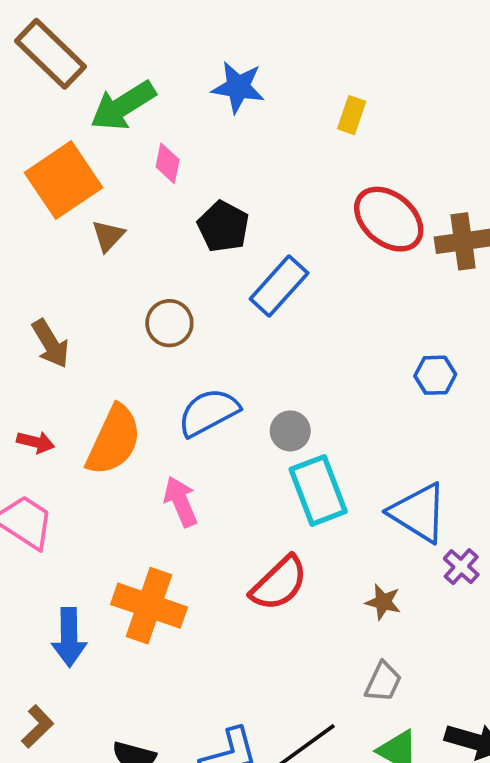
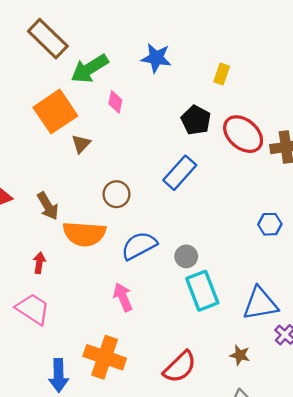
black pentagon: (223, 227) -> (196, 120), moved
orange semicircle: (114, 440) -> (84, 234), moved, turned 69
red arrow: (36, 442) -> (39, 263), turned -96
blue triangle: (418, 513) -> (260, 304), turned -42
red semicircle: (279, 583) -> (180, 367), moved

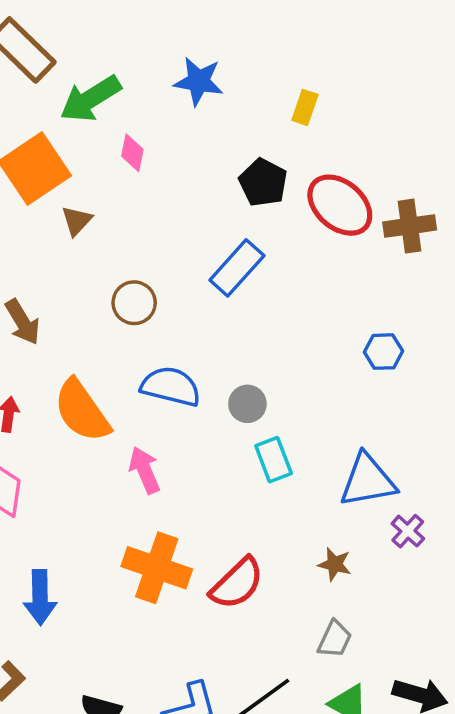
orange semicircle: (84, 234) -> (82, 411), moved, turned 51
blue semicircle: (139, 246) -> (171, 386), turned 42
cyan rectangle: (202, 291) -> (274, 460), size x0.7
orange cross: (105, 357) -> (157, 568), moved

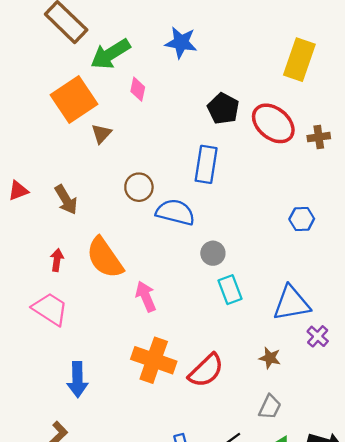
yellow rectangle: (305, 107) -> (299, 60), moved, size x1.8
brown cross: (410, 226) -> (319, 137), size x0.7
blue rectangle: (237, 268) -> (206, 164), turned -33
blue semicircle: (171, 386) -> (175, 212), moved

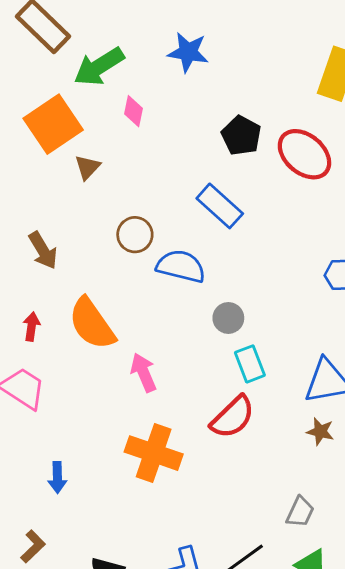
blue rectangle: (206, 164) -> (220, 206), turned -57
brown star: (270, 358) -> (320, 431), moved
red semicircle: (206, 370) -> (233, 417), moved
blue arrow: (77, 380) -> (57, 477), size x0.7

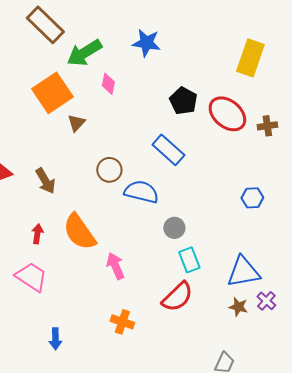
orange cross: (154, 453) -> (122, 322), size x0.6

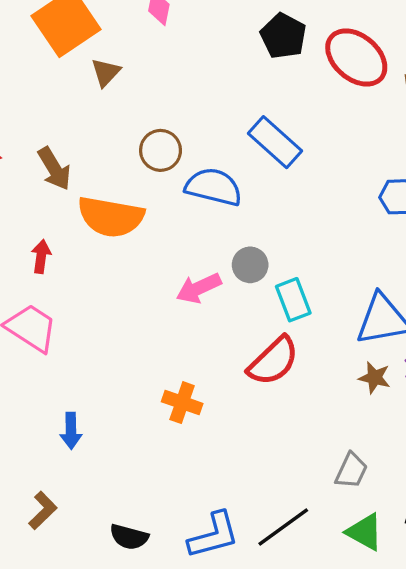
blue rectangle: (168, 150) -> (275, 142), moved
gray circle: (174, 228) -> (250, 265), moved
orange semicircle: (79, 232) -> (111, 217), moved, turned -45
pink arrow: (115, 266) -> (199, 288), moved, turned -92

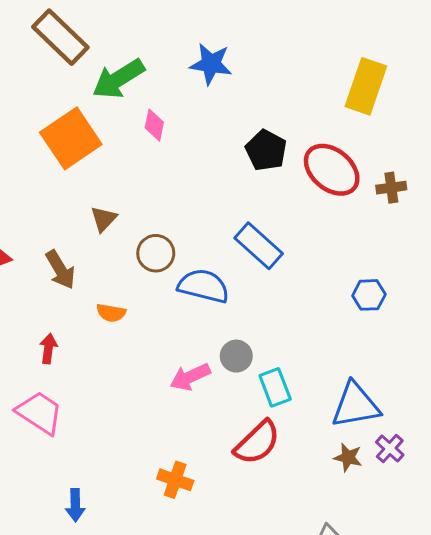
brown triangle: (106, 72) -> (104, 219), moved
orange semicircle: (111, 217) -> (111, 313), size x0.5

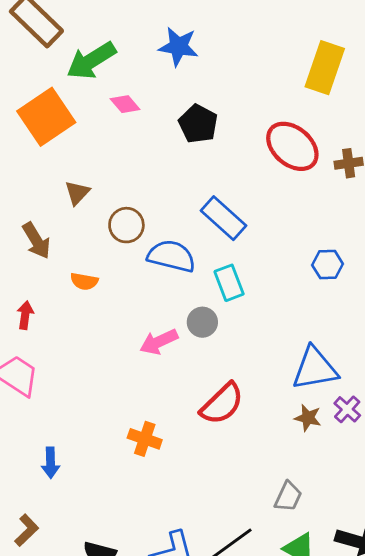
pink diamond: (154, 125) -> (125, 104), turned -52
black pentagon: (266, 150) -> (198, 124), moved
cyan rectangle: (275, 387) -> (229, 283), moved

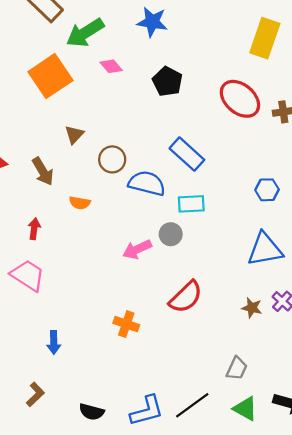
cyan rectangle: (229, 283) -> (191, 204), turned -72
blue triangle: (315, 369) -> (265, 249), moved

